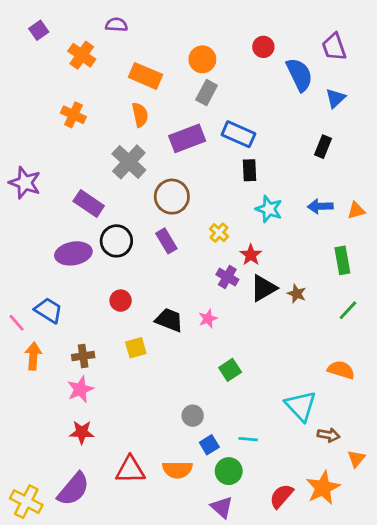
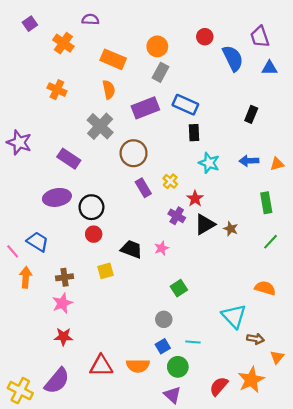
blue triangle: (335, 98) -> (269, 68), moved, turned 42
black circle: (116, 241) -> (91, 207), moved
purple rectangle: (166, 241) -> (143, 188), moved
gray circle: (193, 416) -> (164, 319), moved

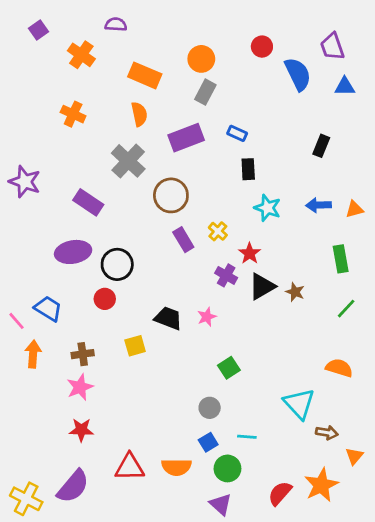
blue rectangle: (185, 105) -> (237, 133), size x0.6
red circle: (94, 234) -> (105, 299), moved

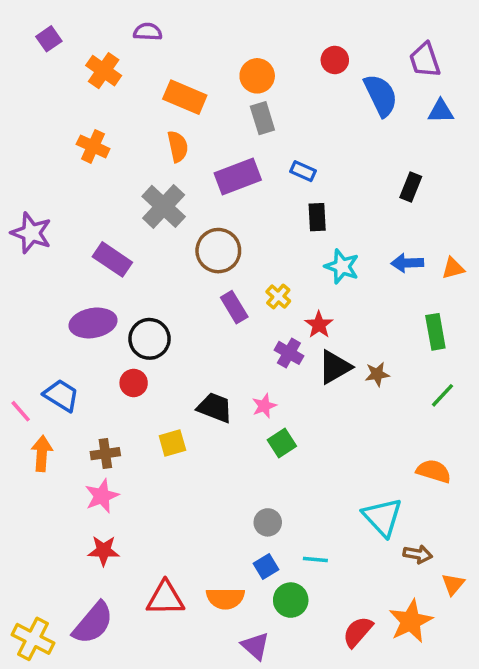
gray rectangle: (205, 92) -> (262, 118), turned -45
brown star: (295, 292) -> (377, 374), turned -30
green square: (229, 368) -> (282, 443), moved
purple triangle: (221, 504) -> (255, 646), moved

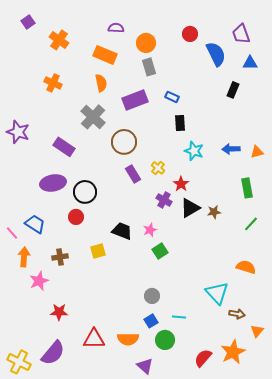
purple semicircle: (148, 32) -> (116, 28), moved
black rectangle: (411, 187) -> (233, 90), moved
pink star: (102, 496) -> (39, 281), moved

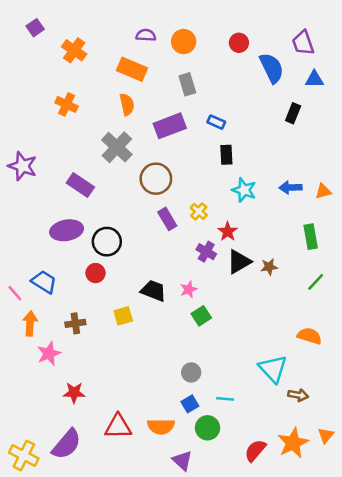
orange circle: (146, 43) -> (184, 42), moved
orange triangle: (257, 331) -> (326, 435), moved

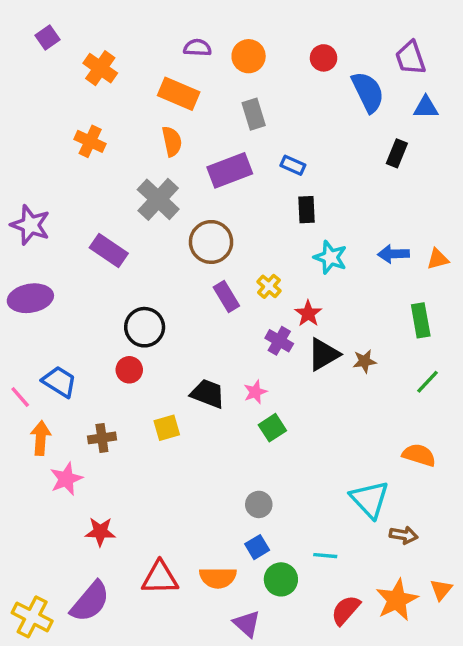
purple ellipse: (67, 230) -> (30, 298), moved
cyan line: (225, 399) -> (325, 556), moved

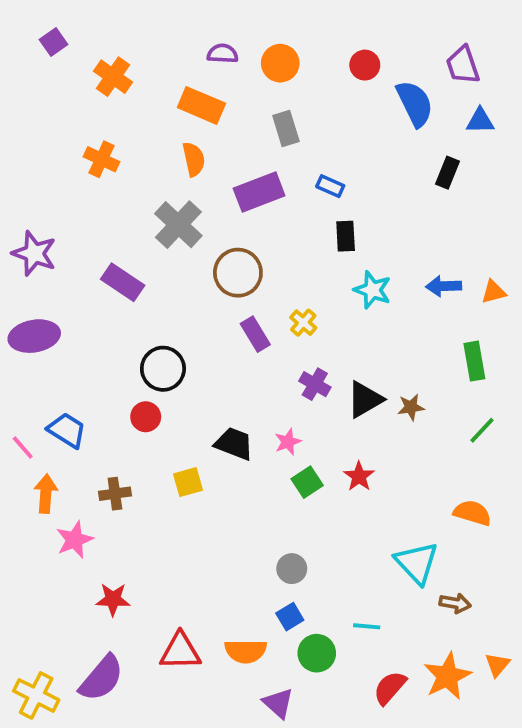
red star: (308, 314) -> (359, 476), moved

